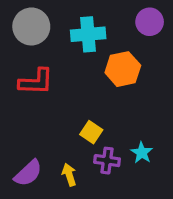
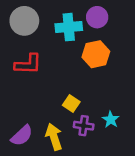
purple circle: (150, 22) -> (97, 17), moved
yellow arrow: (69, 175) -> (54, 137), size x1.5

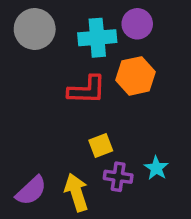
red L-shape: (28, 64) -> (87, 90), moved
yellow square: (71, 104) -> (101, 145), turned 35

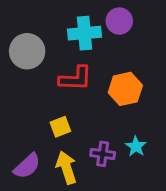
gray circle: (35, 29) -> (27, 51), moved
orange hexagon: (135, 76) -> (125, 89), moved
yellow square: (101, 145) -> (60, 127), moved

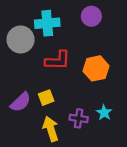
cyan cross: (85, 33) -> (47, 23), moved
purple semicircle: (27, 166) -> (21, 102), moved

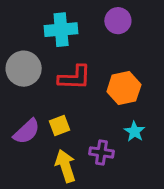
gray circle: (21, 39) -> (24, 69), moved
cyan star: (104, 113) -> (134, 131), moved

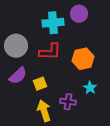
cyan cross: (61, 30) -> (53, 23), moved
purple semicircle: (27, 131) -> (18, 76), moved

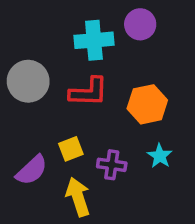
purple semicircle: (18, 76) -> (32, 170), moved
purple cross: (68, 102) -> (112, 165), moved

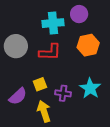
orange hexagon: (147, 104) -> (88, 45), moved
cyan star: (160, 156) -> (90, 88), size x1.5

